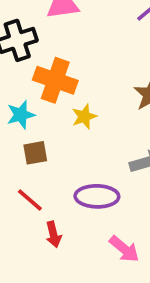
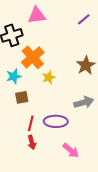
orange cross: (55, 80) -> (33, 57), turned 30
red line: (30, 200) -> (31, 123), moved, turned 63

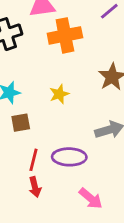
orange cross: (33, 57) -> (65, 35), moved, turned 30

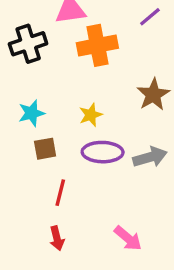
purple ellipse: (69, 157) -> (103, 152), moved
red arrow: (35, 187) -> (57, 238), moved

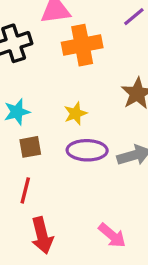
red line: (60, 193) -> (25, 190), moved
red arrow: (57, 238) -> (42, 235), size x1.5

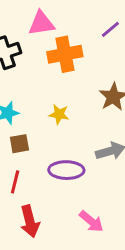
yellow star: (75, 114) -> (59, 114), turned 30
purple ellipse: (87, 150) -> (66, 170), moved

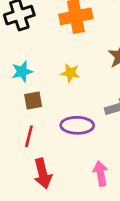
pink arrow: (91, 221) -> (101, 174), turned -140

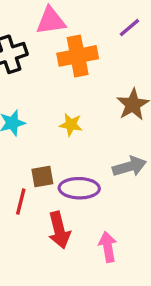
brown square: (33, 100) -> (42, 176), moved
red arrow: (43, 174) -> (59, 230), moved

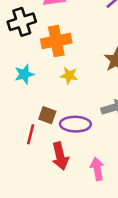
orange cross: (78, 56) -> (56, 41), moved
brown square: (42, 176) -> (47, 115), turned 30

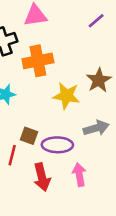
yellow star: (69, 76) -> (66, 96), moved, size x1.5
pink arrow: (97, 169) -> (79, 175), moved

